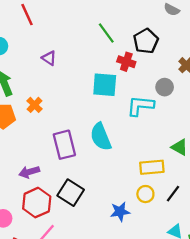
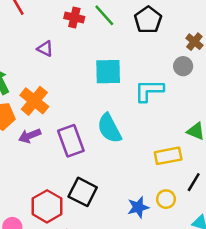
red cross: (126, 62) -> (74, 17), moved
gray circle: (165, 87) -> (183, 66), moved
orange cross: (35, 105) -> (34, 101), size x1.6
purple arrow: (29, 172) -> (30, 136), moved
yellow circle: (145, 194) -> (166, 199), moved

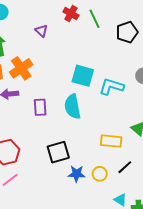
cyan square: (108, 72) -> (83, 76), moved
purple rectangle: (71, 141) -> (40, 107), size x0.7
black square: (83, 192) -> (58, 152), moved, turned 30

